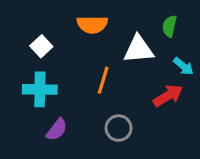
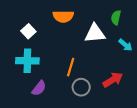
orange line: (103, 80) -> (71, 67), moved
red arrow: (168, 96) -> (113, 80), moved

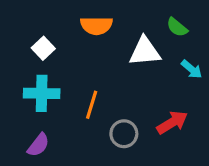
green semicircle: (116, 18) -> (177, 27), turned -64
orange line: (71, 67) -> (92, 105), moved
purple semicircle: (39, 88) -> (38, 145), moved

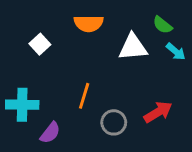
cyan arrow: (192, 69) -> (176, 52), moved
cyan cross: (42, 93) -> (22, 105), moved
purple semicircle: (38, 145) -> (50, 133), moved

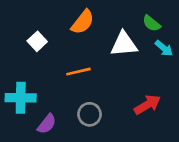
orange semicircle: (89, 23) -> (83, 22), turned -52
orange line: (84, 96) -> (78, 72), moved, turned 60
gray circle: (114, 122) -> (90, 114), moved

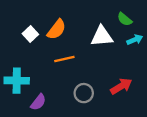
orange semicircle: (83, 22) -> (56, 29), moved
cyan arrow: (164, 48) -> (135, 40), turned -63
gray circle: (90, 114) -> (84, 93), moved

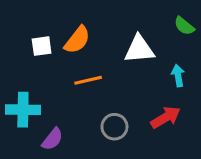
green semicircle: (125, 19) -> (184, 26), moved
white square: (30, 34) -> (42, 46), turned 35
cyan arrow: (135, 40) -> (178, 76), moved, turned -77

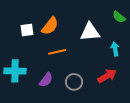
purple semicircle: (52, 139) -> (46, 80), moved

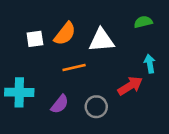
green semicircle: (119, 17) -> (143, 22), moved, turned 128
white triangle: (90, 32) -> (101, 40), moved
red arrow: (107, 76) -> (130, 86), moved

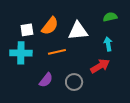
cyan arrow: (150, 64) -> (108, 44), moved
cyan cross: (19, 92) -> (21, 53), moved

